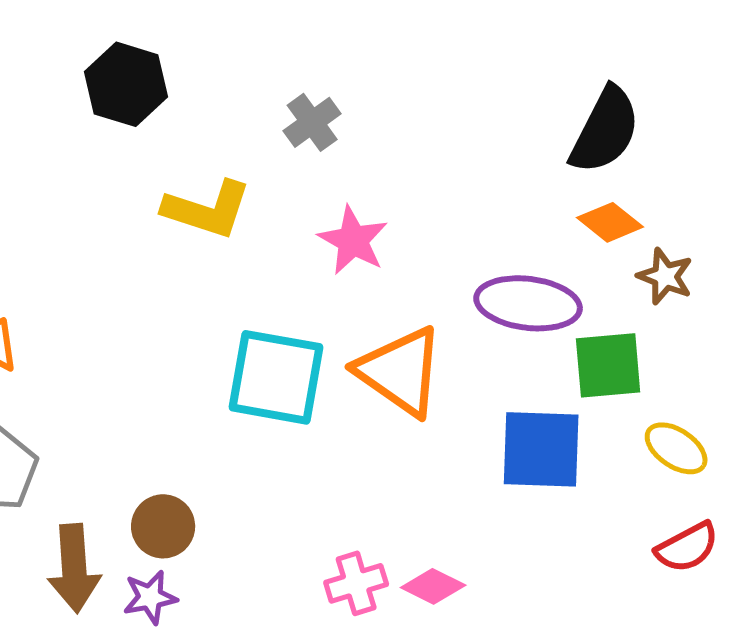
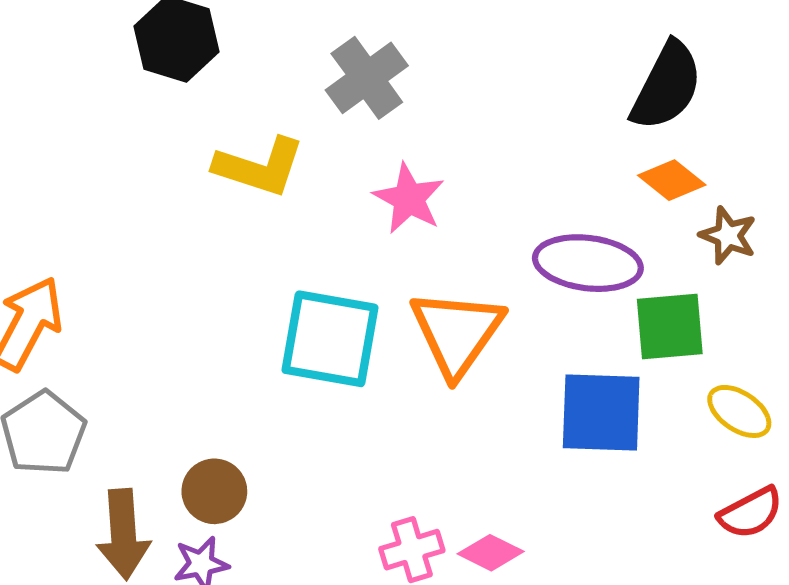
gray cross: (312, 122) -> (367, 78), size x1.4
orange triangle: (400, 371) -> (457, 333), turned 30

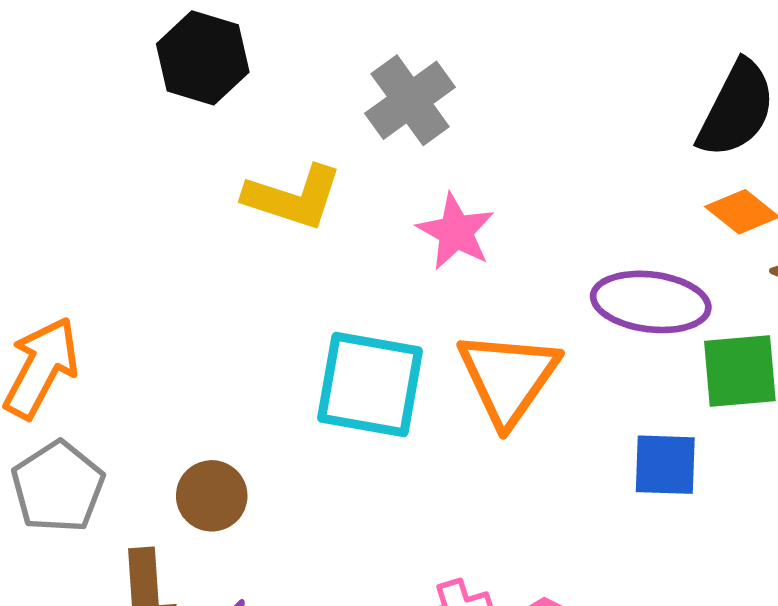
blue square: (601, 412) -> (665, 465), size x0.7
brown circle: (214, 491) -> (212, 496), moved

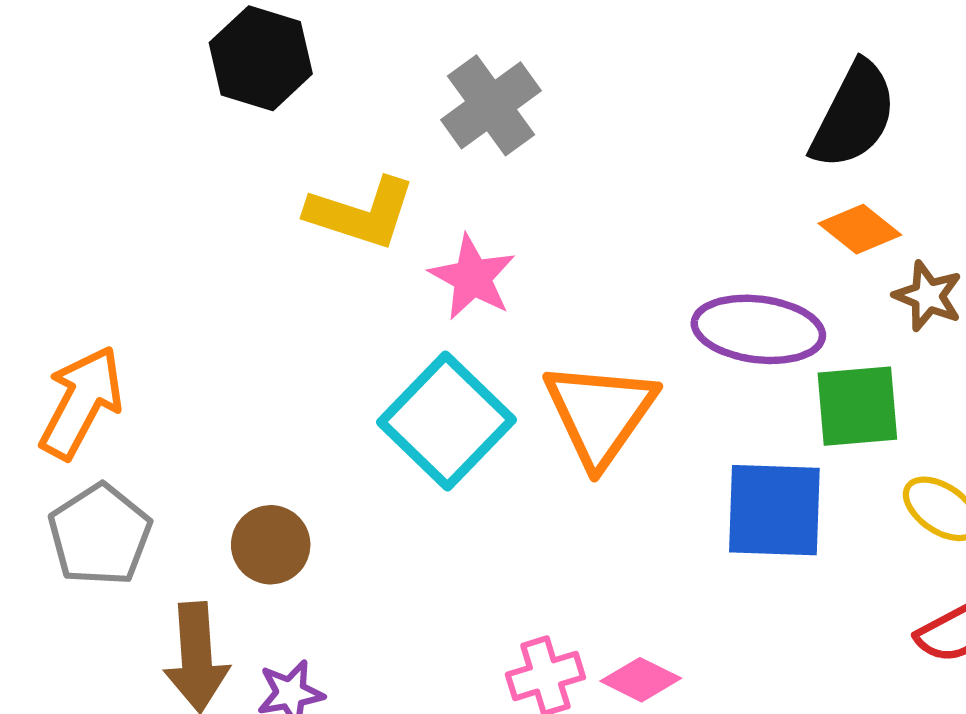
pink star: (456, 232) -> (472, 277), moved
cyan square: (370, 384) -> (446, 421), turned 34
blue square: (665, 465) -> (774, 510), size x1.4

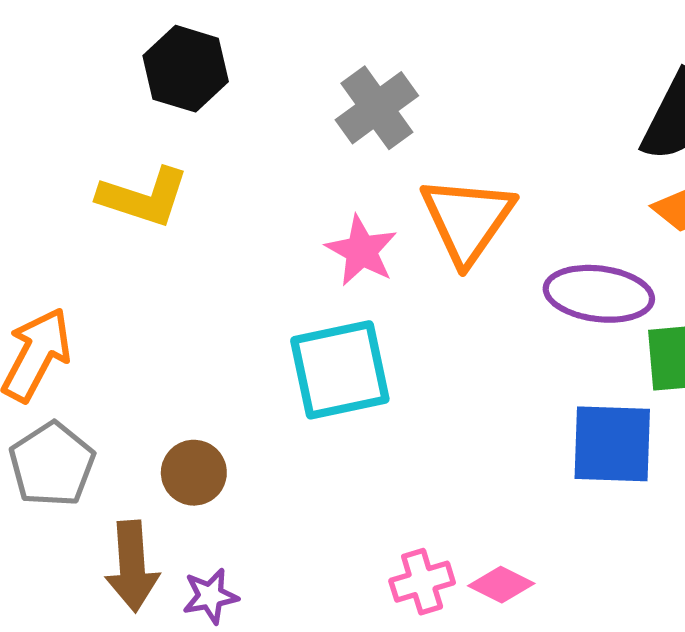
yellow L-shape: (361, 213) -> (143, 197), moved
orange triangle: (600, 414) -> (467, 220), moved
cyan square: (446, 421) -> (340, 370), turned 34

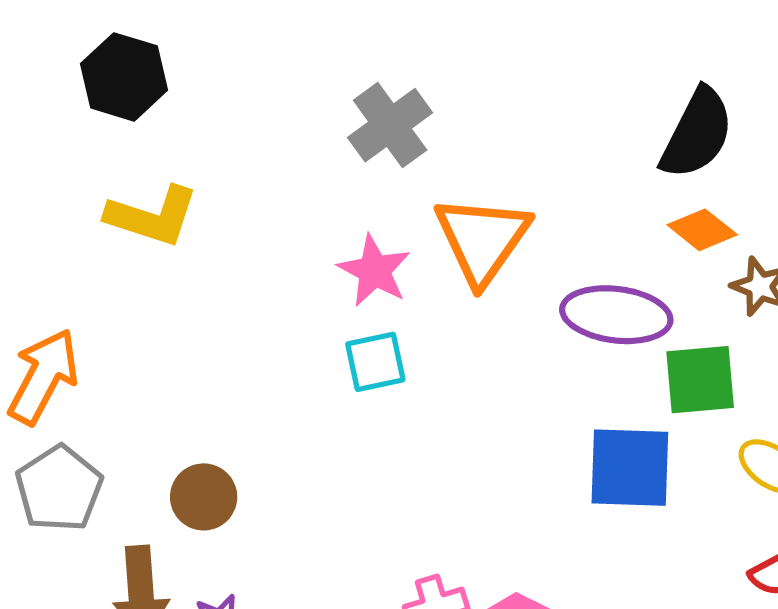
black hexagon: (186, 69) -> (124, 77), moved
cyan square: (340, 370) -> (375, 362), moved, size x0.6

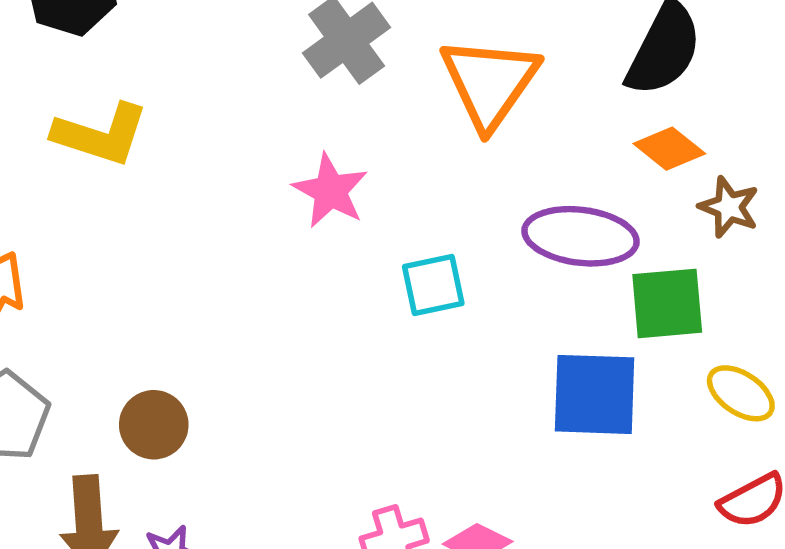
orange triangle: (482, 239) -> (490, 82), moved
cyan square: (375, 362) -> (433, 285), moved

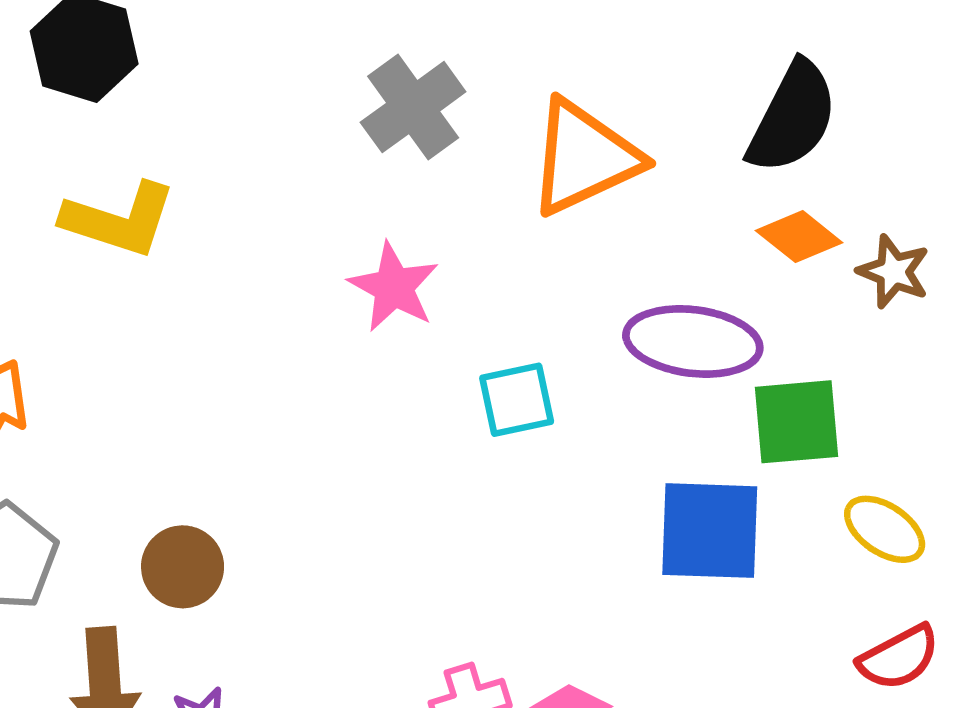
orange triangle: (490, 82) -> (584, 158), turned 30
brown star: (729, 207) -> (894, 272), moved

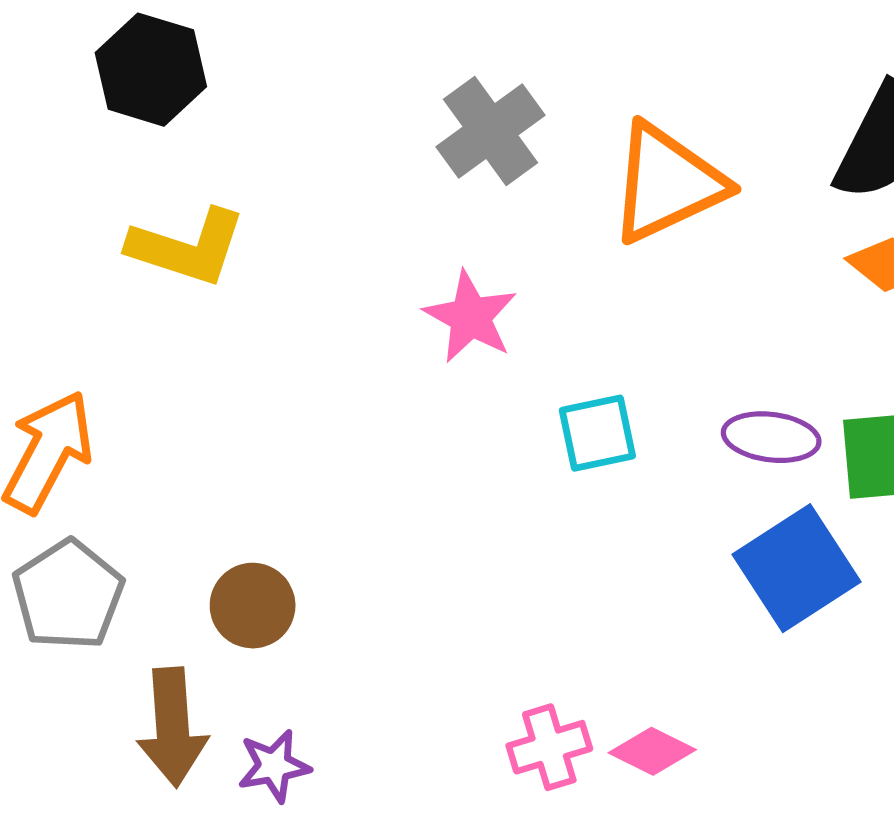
purple ellipse: (693, 341) -> (771, 437), moved, size x0.7
blue square: (710, 531) -> (797, 568), turned -35

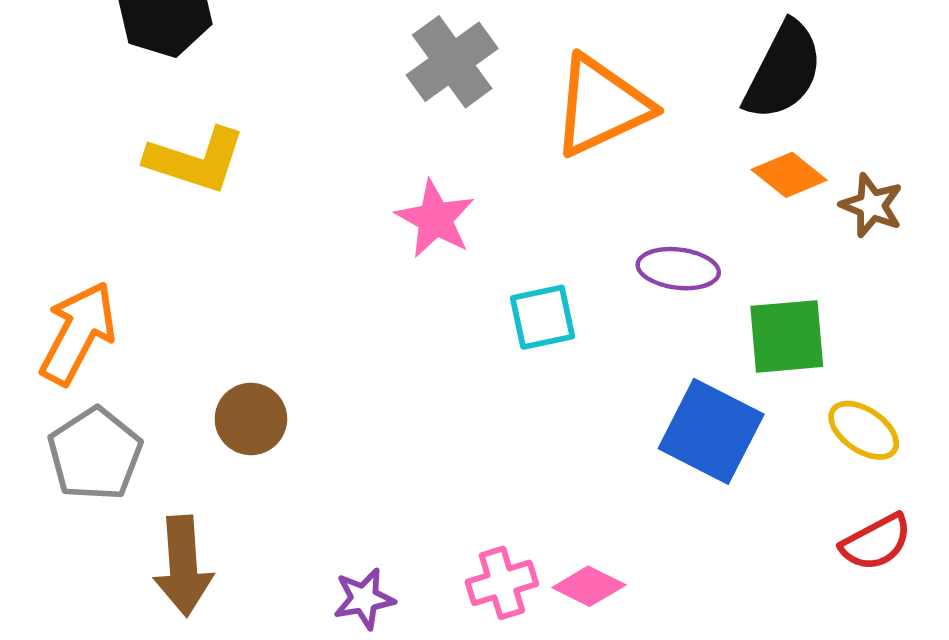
purple ellipse: (771, 437) -> (678, 269), moved
blue square: (797, 568) -> (711, 431), turned -30
brown circle: (253, 606) -> (251, 419), moved
purple star: (274, 766) -> (364, 599), moved

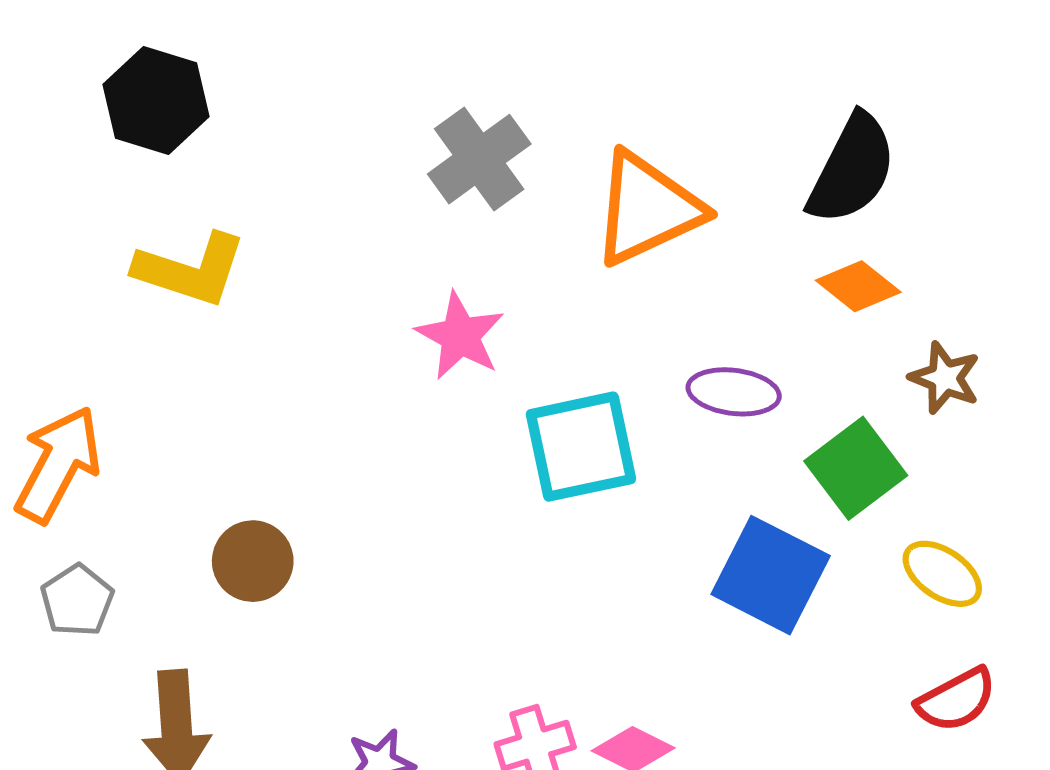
brown star: (872, 205) -> (945, 378), moved
cyan square: (543, 317) -> (581, 447), size x1.5
green square: (787, 336) -> (856, 468), turned -32
gray pentagon: (95, 454) -> (77, 601), size x0.7

